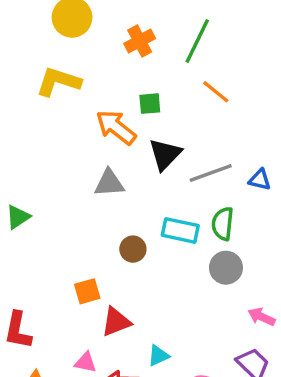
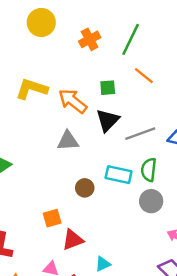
yellow L-shape: (58, 82) -> (32, 89), moved
green square: (150, 104) -> (108, 88), moved

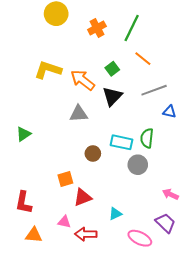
green square: (108, 88) -> (112, 69), turned -32
gray line: (140, 134) -> (154, 90), moved
gray circle: (151, 201) -> (138, 165), moved
cyan triangle: (103, 264) -> (115, 214), moved

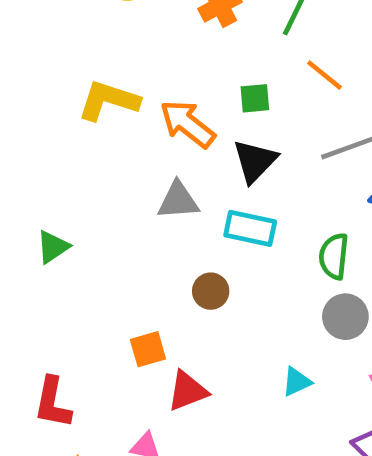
green square: (112, 69) -> (255, 98), turned 32
cyan rectangle: (121, 142) -> (250, 228), moved
gray circle: (138, 165) -> (345, 317), moved
cyan triangle: (115, 214) -> (297, 382), moved

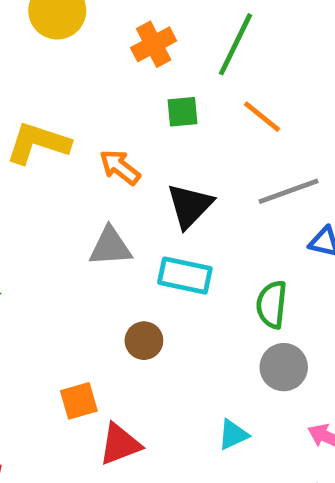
green square: (255, 98) -> (183, 112), moved
orange arrow: (187, 124) -> (120, 167), size x0.7

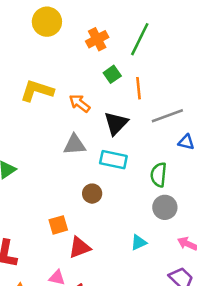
green square: (183, 112) -> (112, 74), turned -30
orange line: (262, 117) -> (139, 88), moved, turned 45

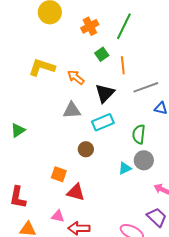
cyan rectangle: (113, 160) -> (103, 122), turned -35
orange square: (58, 225) -> (59, 174), turned 35
cyan triangle: (139, 242) -> (125, 168), moved
red triangle: (80, 247) -> (76, 192), turned 36

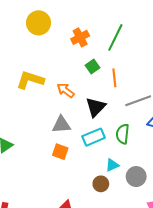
green semicircle: (139, 134) -> (123, 134), moved
brown circle: (86, 149) -> (101, 184), moved
cyan triangle: (125, 168) -> (112, 165), moved
orange square: (59, 174) -> (60, 152), moved

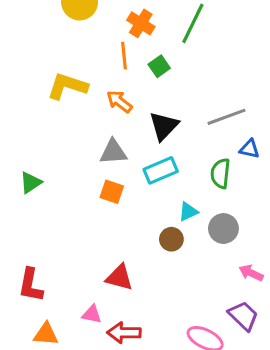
orange cross: (80, 37) -> (141, 23), turned -30
orange line: (114, 78) -> (124, 56), moved
green semicircle: (123, 134) -> (220, 173), moved

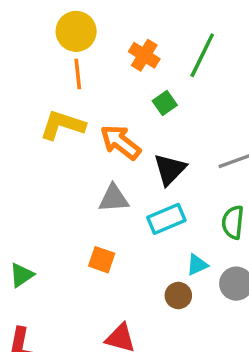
orange line: (124, 56) -> (78, 74), moved
orange arrow: (119, 101) -> (120, 142), size x1.4
green triangle: (31, 183) -> (22, 275), moved
orange square: (112, 192) -> (102, 260), moved

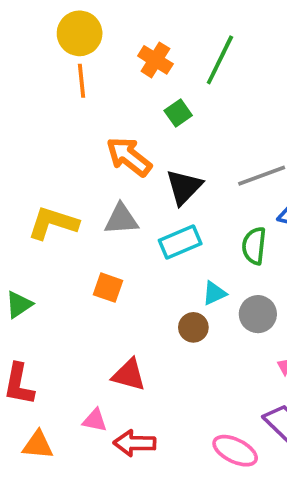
yellow L-shape: (62, 125) -> (53, 223), moved

